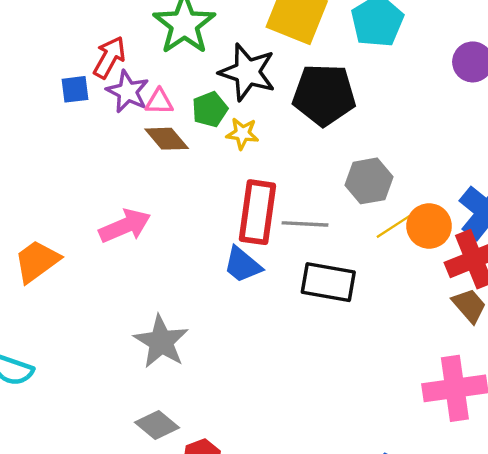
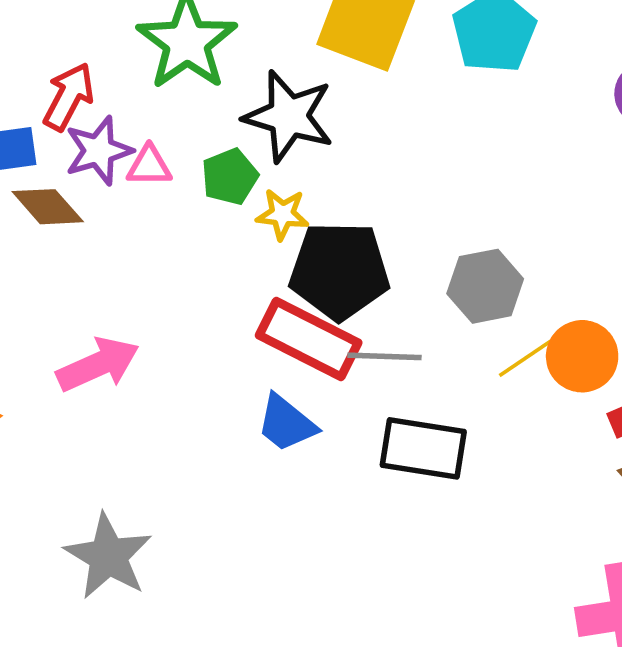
purple star: (128, 92) -> (99, 151), turned 30
black pentagon: (324, 95) -> (339, 271), moved
brown diamond: (167, 139) -> (48, 207), moved
red rectangle: (257, 212) -> (309, 339), turned -70
gray star: (161, 342) -> (108, 556), moved

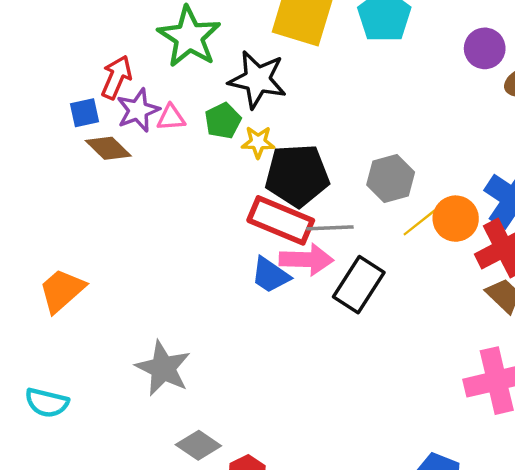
pink arrow: (98, 365) -> (306, 260), moved, turned 30
black rectangle: (423, 448) -> (359, 285), turned -62

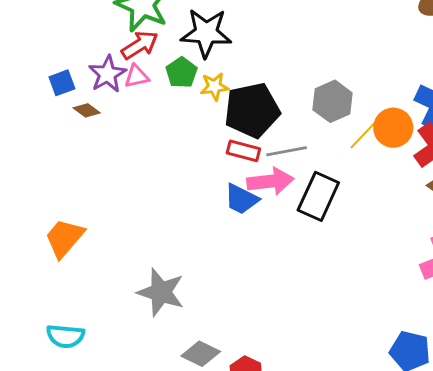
red arrow: (116, 77) -> (140, 45), moved, turned 42
brown diamond: (108, 148) -> (87, 110), size x0.7
red rectangle: (281, 220) -> (243, 151), size x0.6

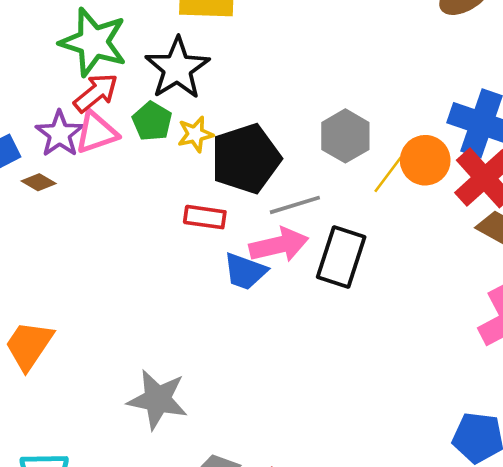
black star: (206, 33) -> (177, 68), turned -30
pink triangle: (137, 76) -> (96, 132), size x1.4
red rectangle: (243, 151) -> (205, 217), moved

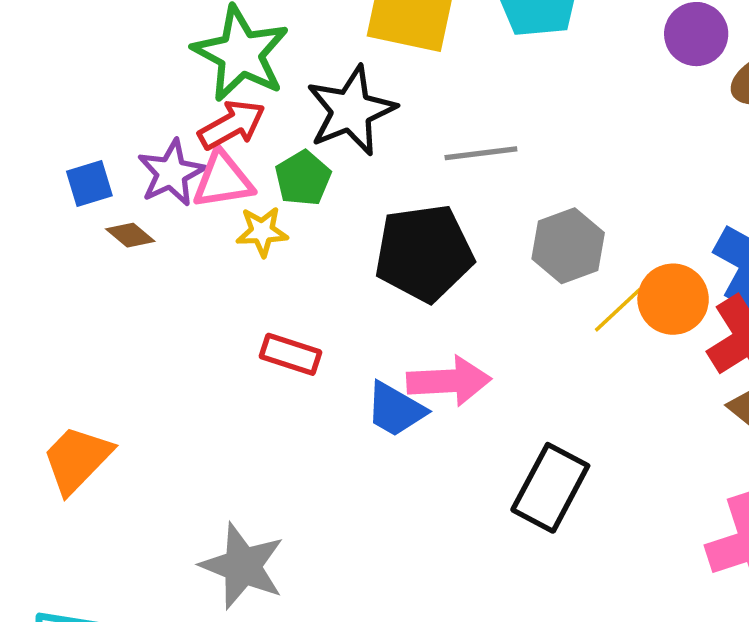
yellow star: (195, 134) -> (262, 232), moved
gray line: (295, 205) -> (481, 153), moved
red rectangle: (205, 217) -> (290, 354), moved
black rectangle: (341, 257) -> (550, 488), moved

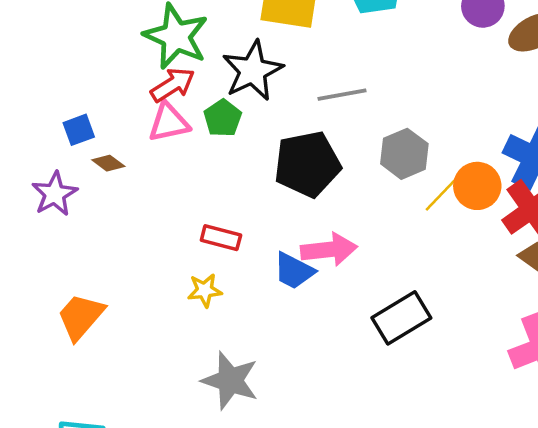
purple star: (171, 173) -> (55, 194), moved
yellow star: (262, 232) -> (205, 290), moved
black rectangle: (550, 488) -> (401, 318), turned 34
gray star: (242, 566) -> (230, 381), moved

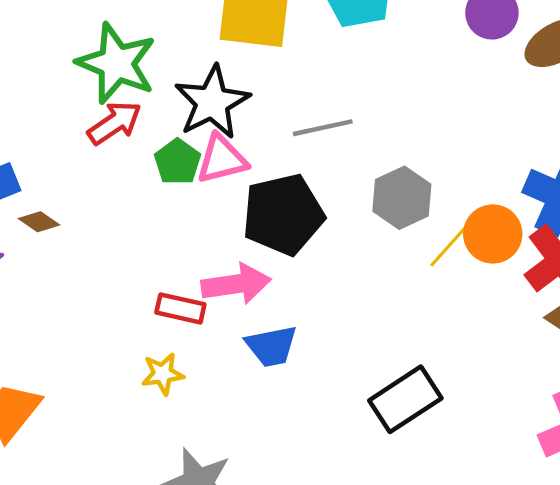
pink triangle: (169, 122) -> (222, 159), moved
pink arrow: (329, 250) -> (236, 284), moved
blue trapezoid: (294, 271) -> (271, 346), turned -36

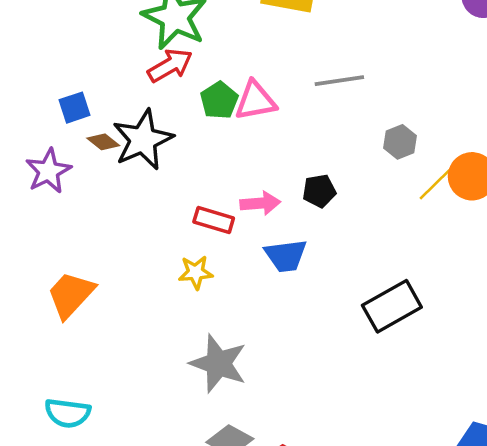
black star: (212, 102) -> (143, 140), moved
gray hexagon: (402, 198) -> (400, 142), size x0.7
black pentagon: (283, 214) -> (319, 191), moved, size x0.5
pink arrow: (236, 284) -> (260, 203), size x0.7

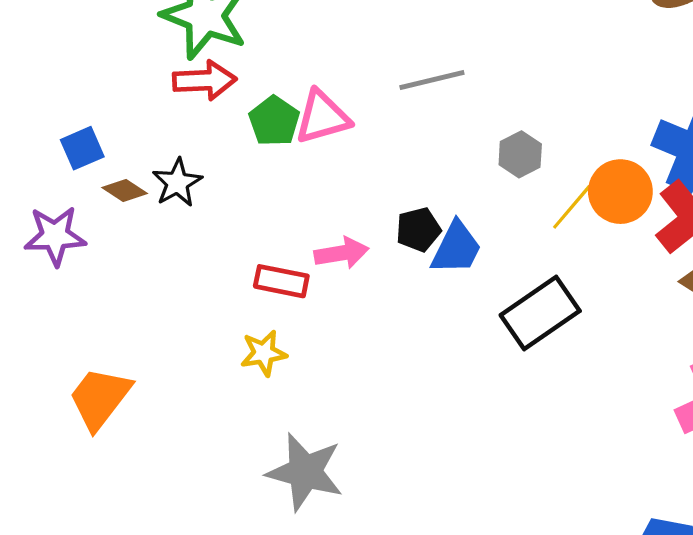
red arrow: (170, 65) -> (204, 80), turned 33
black star: (143, 140) -> (177, 183), size x0.6
purple star: (48, 171) -> (55, 236), turned 30
blue trapezoid: (286, 256) -> (456, 248), moved, turned -51
black rectangle: (392, 306) -> (540, 313), moved

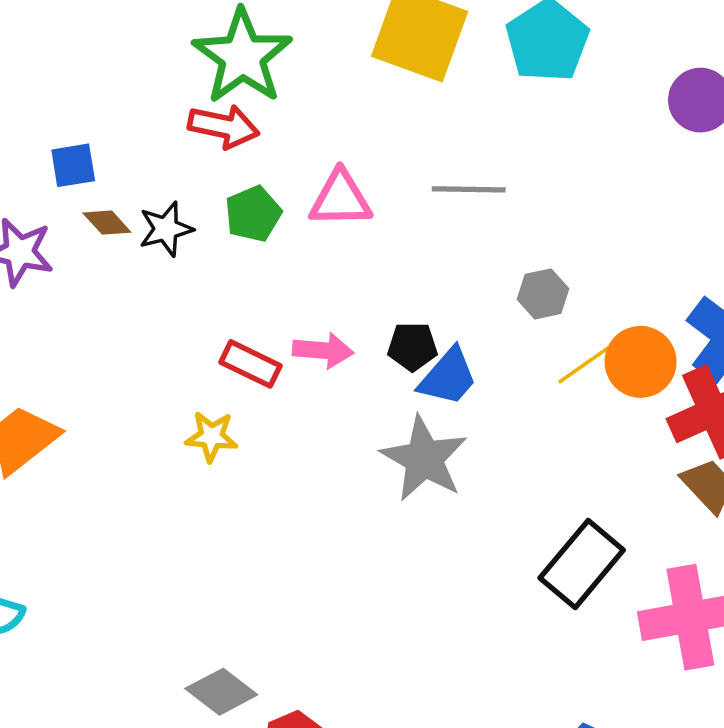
green pentagon: (274, 121) -> (253, 214), moved
black rectangle: (540, 313) -> (582, 564), moved, turned -30
gray star: (305, 472) -> (424, 459), moved

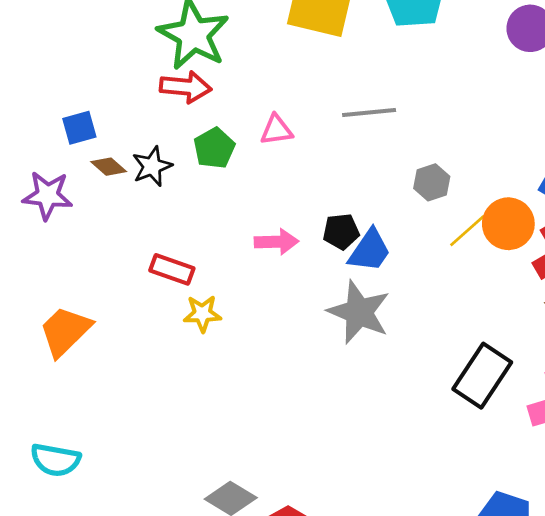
pink triangle: (340, 199) -> (277, 130), size x0.7
red rectangle: (250, 364) -> (172, 269), moved

